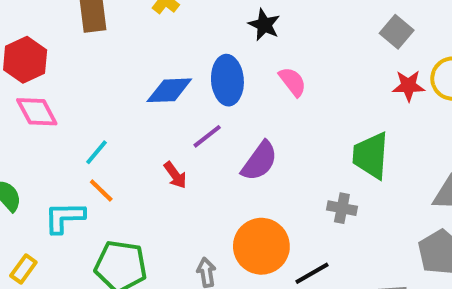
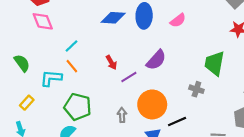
pink semicircle: (293, 82) -> (178, 20), turned 84
purple line: (207, 136) -> (129, 77), moved

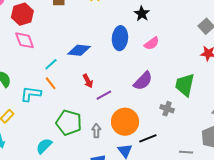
blue diamond: (113, 18) -> (79, 50), moved
purple semicircle: (156, 60) -> (143, 81), moved
green pentagon: (78, 107) -> (69, 123), moved

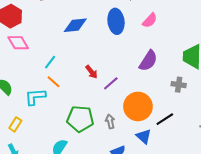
blue diamond: (79, 50) -> (75, 25), moved

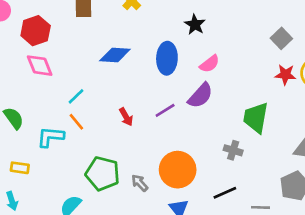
purple semicircle: (148, 61) -> (200, 96), moved
purple line: (111, 83) -> (165, 110), moved
black line: (165, 119) -> (225, 193), moved
gray arrow: (110, 121) -> (140, 183), turned -40
yellow rectangle: (15, 124) -> (20, 168), turned 56

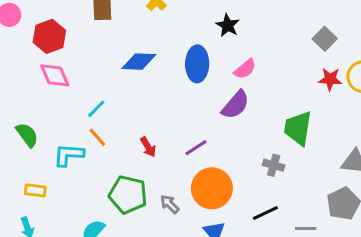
purple line: (165, 110) -> (196, 148), moved
red arrow: (126, 117) -> (148, 147), moved

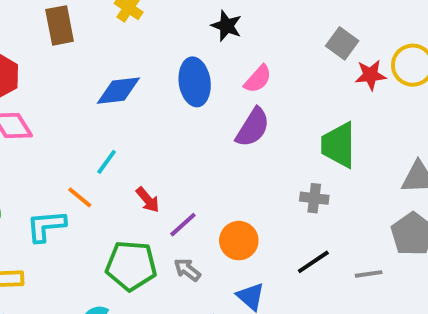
gray square: (325, 39) -> (342, 43), moved
cyan line: (96, 109) -> (107, 162), moved
purple line: (196, 148) -> (183, 225), moved
orange circle: (212, 188) -> (239, 241), size x0.7

